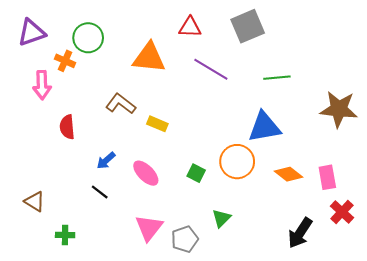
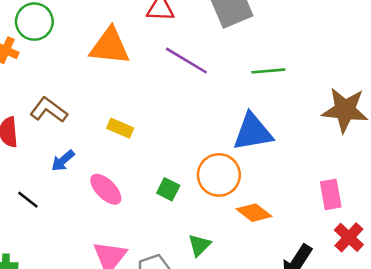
brown L-shape: (121, 104) -> (49, 110), moved
blue arrow: (106, 161) -> (63, 161), moved
orange diamond: (289, 174) -> (254, 213), moved
black line: (100, 192) -> (28, 200), moved

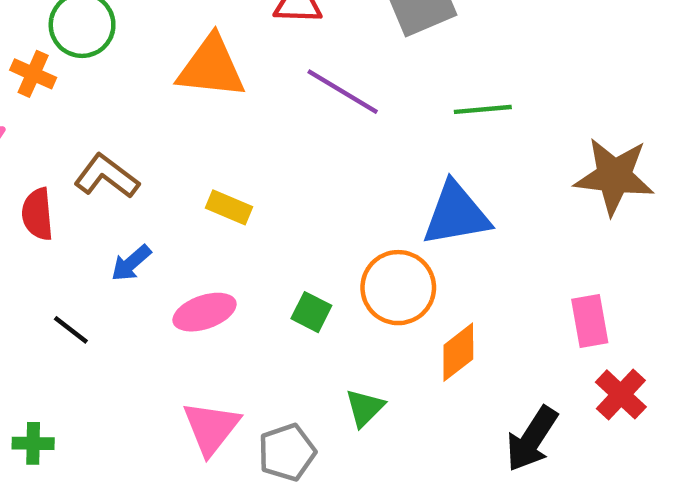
pink ellipse: (106, 189) -> (205, 312), turned -64
orange diamond: (254, 213) -> (458, 352), turned -76

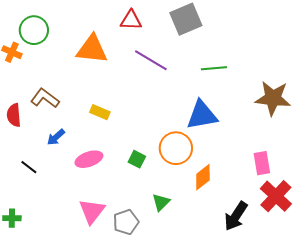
red cross: (621, 394) -> (276, 196), size x1.4

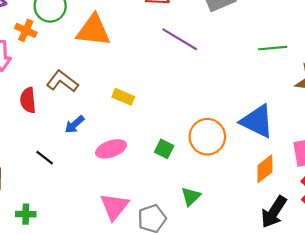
orange triangle: (92, 49) -> (93, 30), moved
green line: (214, 68) -> (273, 48), moved
blue triangle: (202, 115) -> (257, 121), moved, turned 36
orange diamond: (203, 177) -> (265, 169), moved

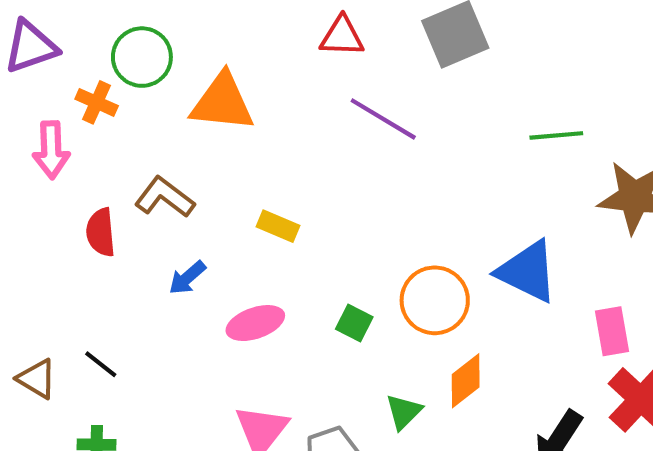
black line: (45, 158) -> (101, 364), moved
orange diamond: (265, 169) -> (466, 381), moved

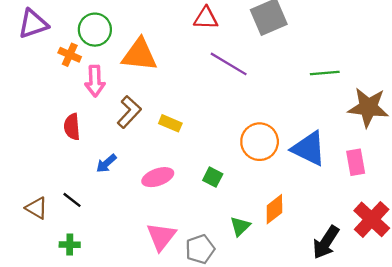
pink arrow: (51, 150) -> (95, 81), moved
brown L-shape: (165, 197) -> (129, 112), moved, turned 96
blue arrow: (187, 278) -> (106, 163), moved
orange circle: (435, 300) -> (260, 142), moved
pink rectangle: (612, 331) -> (356, 162), moved

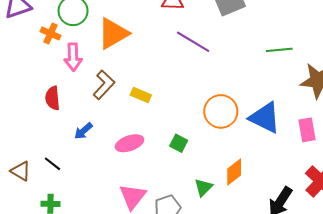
orange triangle: (139, 55) -> (113, 33), turned -36

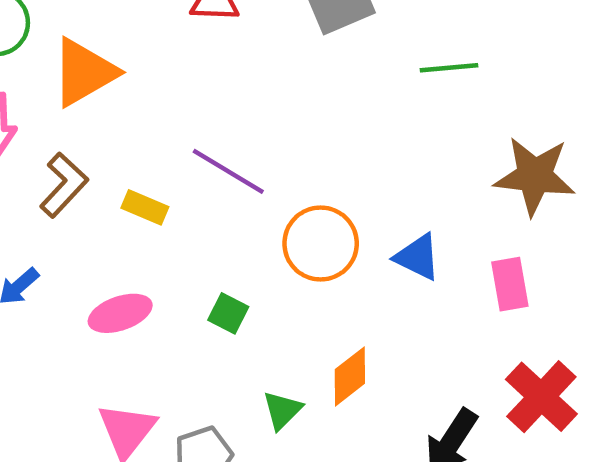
purple line: (193, 42) -> (228, 171), moved
green line: (279, 50) -> (449, 68), moved
blue triangle: (265, 118) -> (417, 257), size x0.7

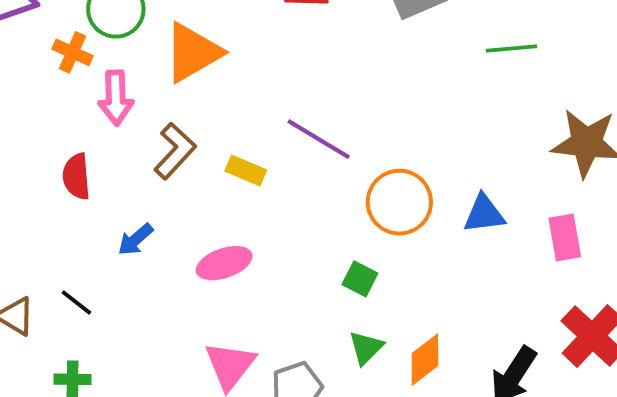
blue triangle: (417, 257) -> (484, 214), turned -33
green square: (228, 313) -> (360, 279), moved
orange diamond: (350, 376) -> (425, 360), moved

